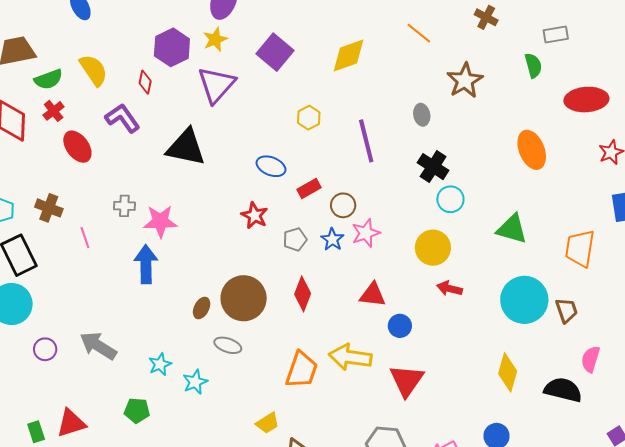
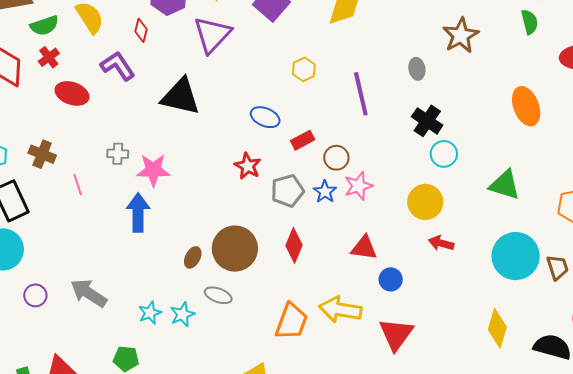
red ellipse: (77, 147) -> (72, 93), turned -36
gray pentagon: (295, 239) -> (287, 191), size x1.4
cyan star: (195, 382) -> (182, 314), moved

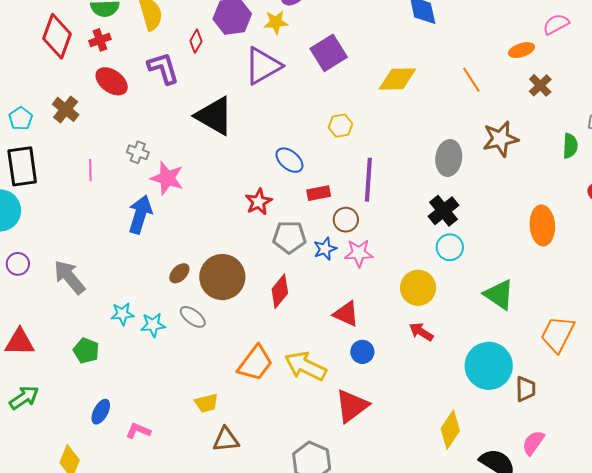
gray ellipse: (417, 69) -> (449, 158), size x1.6
purple line: (361, 94) -> (368, 180), moved
brown cross: (42, 154) -> (66, 109), moved

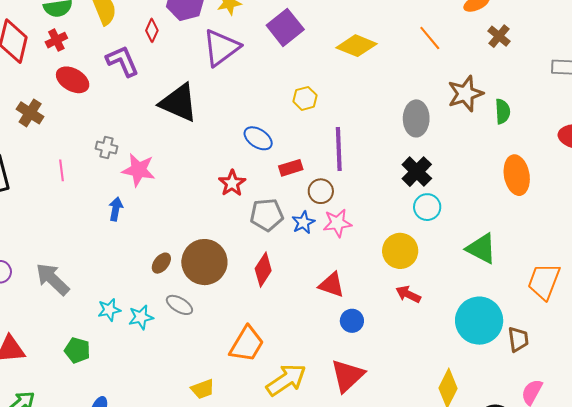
yellow diamond: (397, 79) -> (356, 46), turned 30
green semicircle: (570, 146) -> (503, 111), moved
blue arrow: (140, 214) -> (116, 209), size x0.6
yellow arrow: (305, 366) -> (286, 380), moved, turned 126

